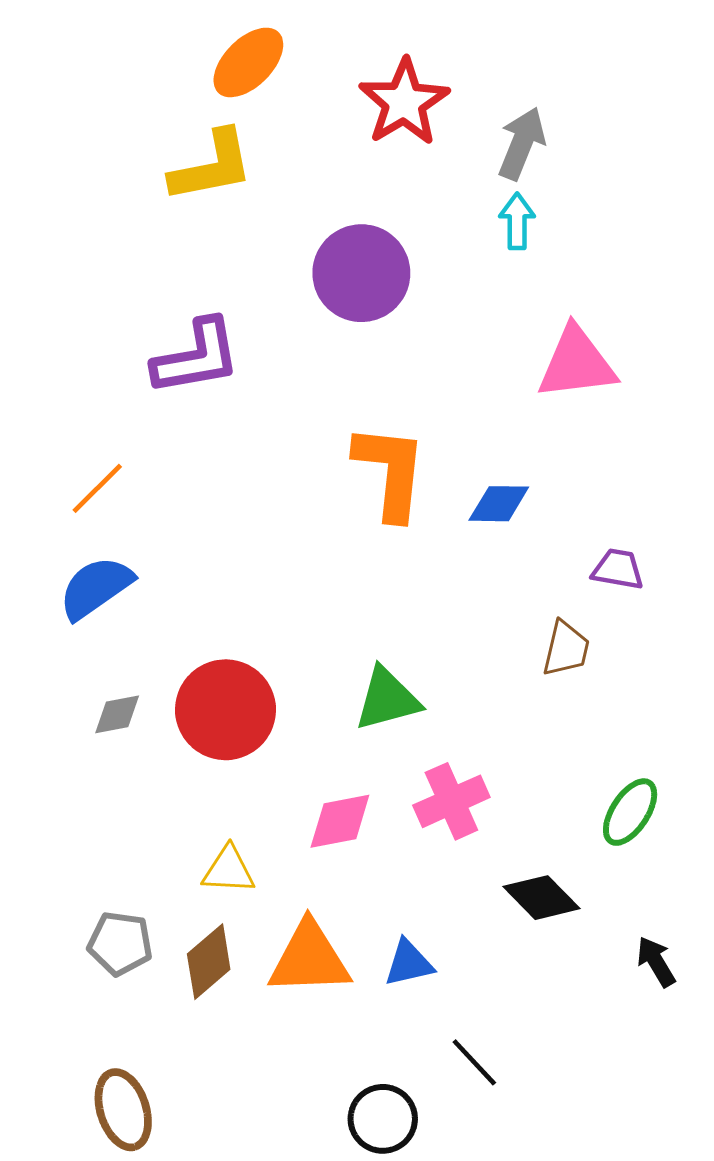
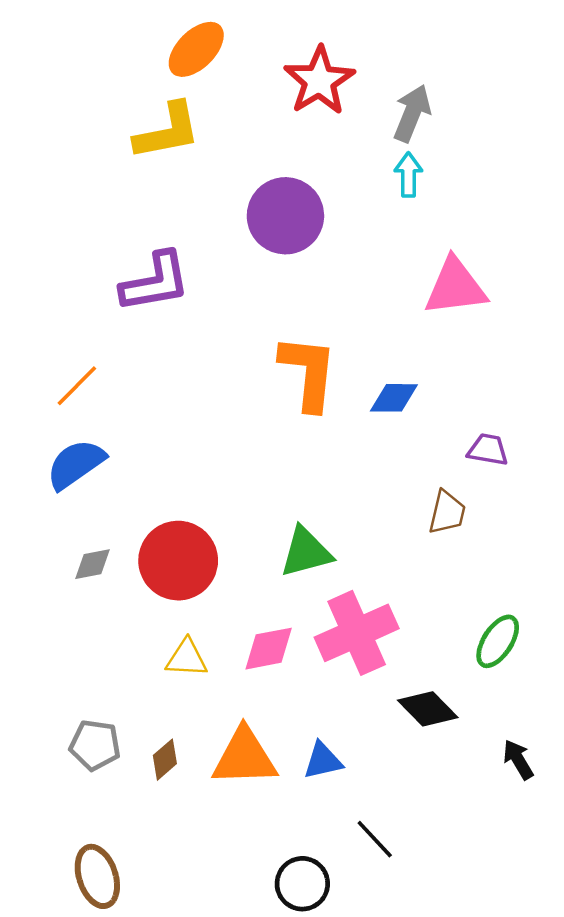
pink cross: (451, 801) -> (357, 633), size x1.4
yellow triangle: (229, 870) -> (187, 658), moved
brown diamond: (209, 962) -> (165, 760), size x0.7

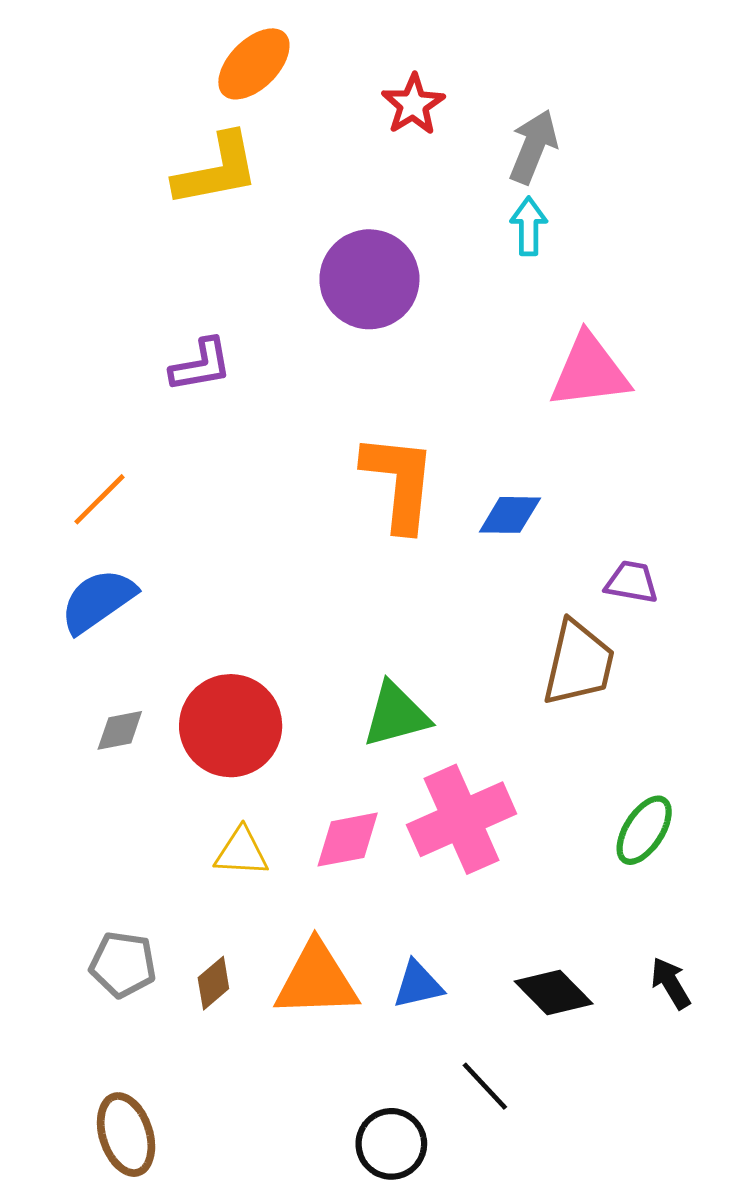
red star: (319, 81) -> (413, 105), size x0.7
purple L-shape: (155, 282) -> (201, 365), size x0.7
brown trapezoid: (447, 512) -> (579, 663), size x1.5
black diamond: (428, 709) -> (554, 992), moved

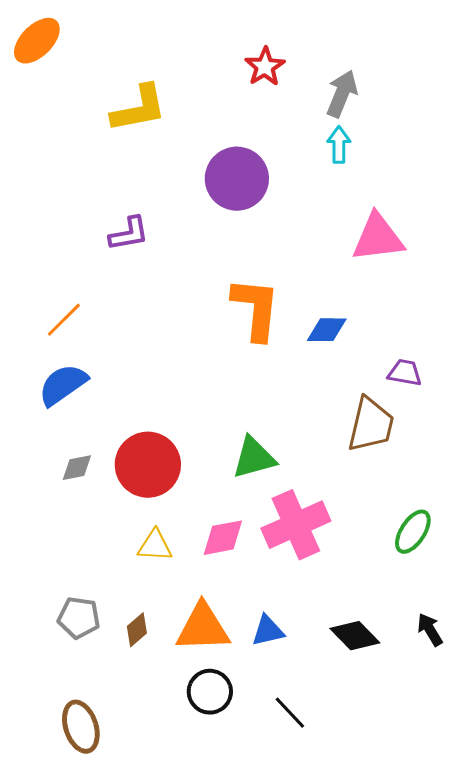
orange ellipse: (254, 64) -> (37, 41), moved
black line: (485, 1086) -> (290, 713), moved
black circle: (391, 1144) -> (210, 692), moved

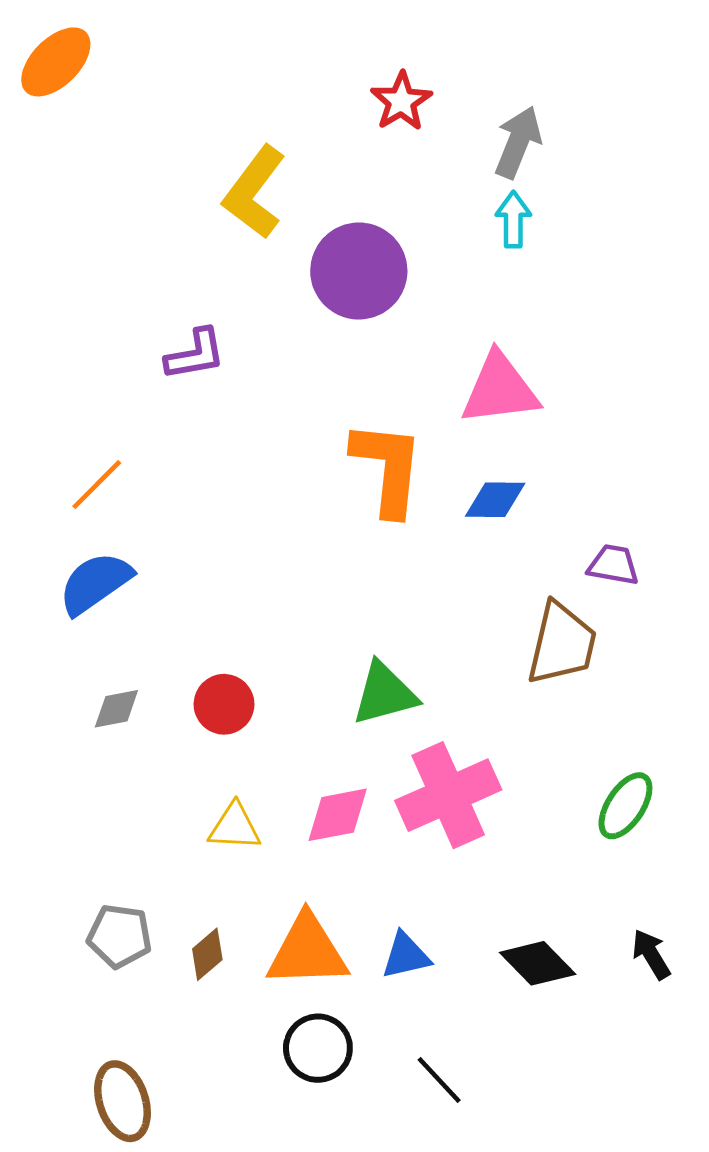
yellow L-shape: (139, 109) -> (254, 192), moved, turned 138
pink triangle: (378, 238) -> (500, 389), moved
red circle: (148, 465) -> (224, 704), size x0.6

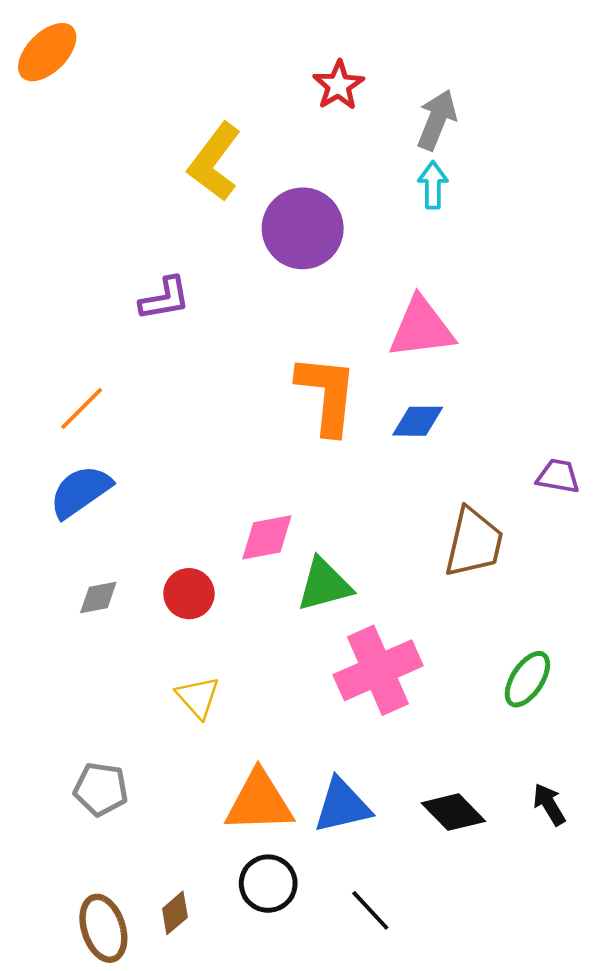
purple trapezoid: (613, 565) -> (558, 476), moved
pink diamond: (338, 815) -> (267, 537), moved
yellow triangle: (235, 827) -> (198, 697), turned 45
brown diamond: (207, 954) -> (175, 913), moved
blue triangle: (406, 956) -> (342, 806), size x1.4

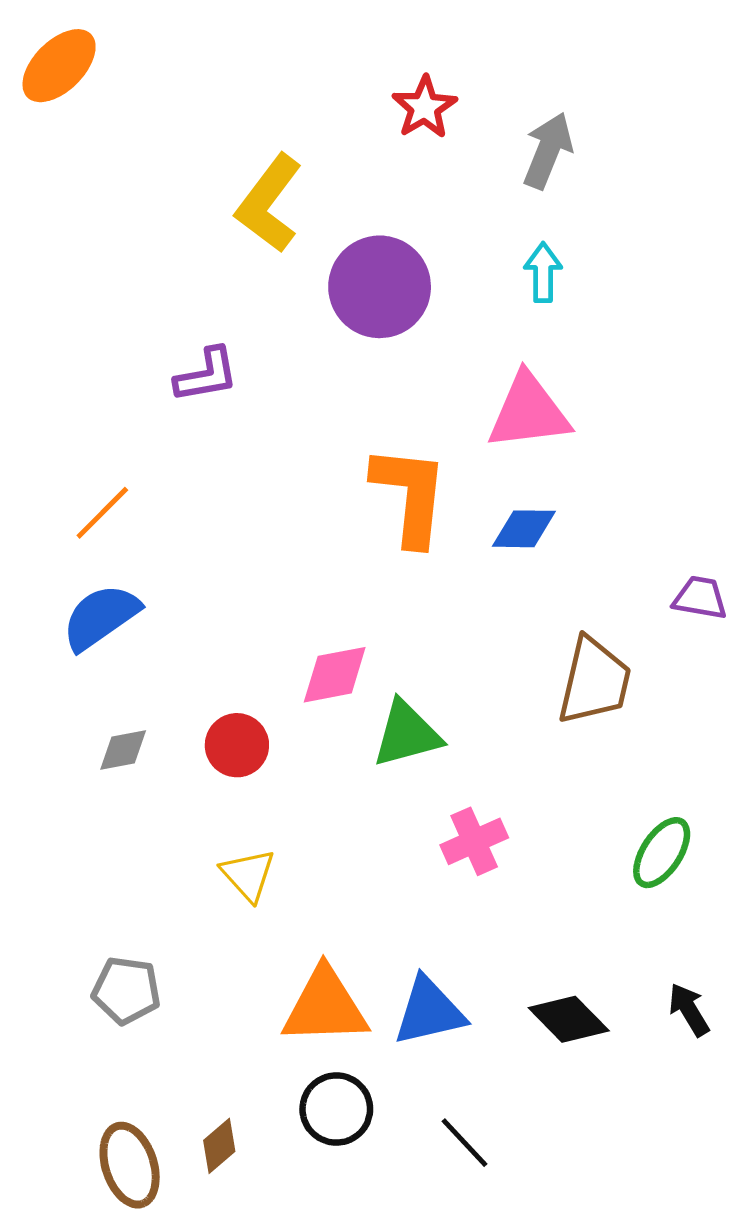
cyan arrow: (433, 185) -> (543, 272), moved
pink cross: (378, 670) -> (474, 841), size x0.6

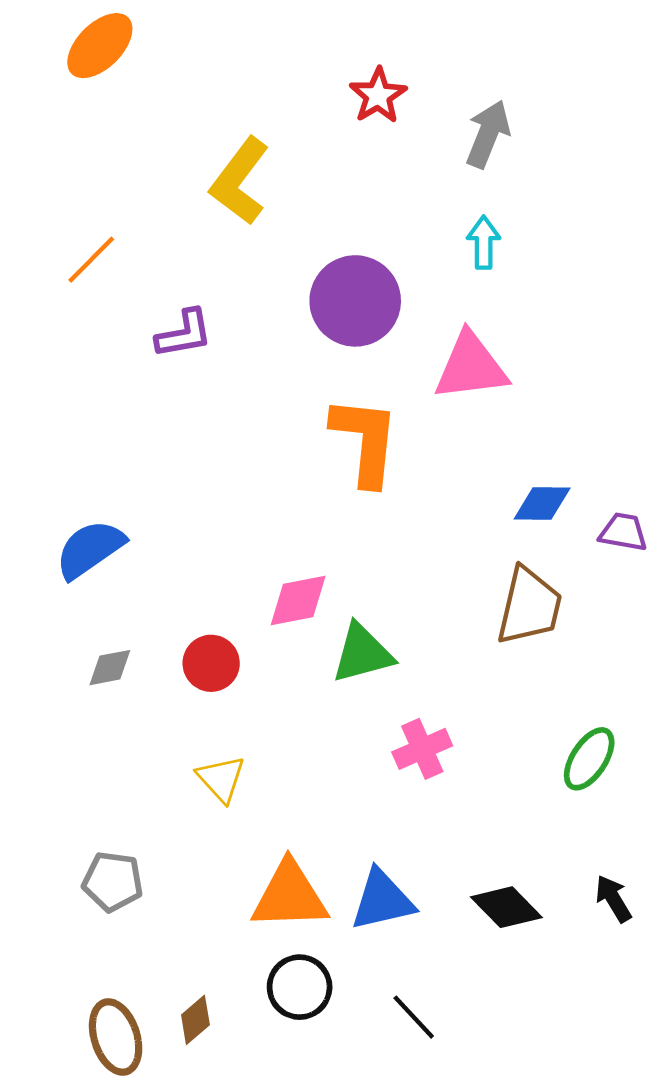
orange ellipse: (59, 66) -> (100, 46), moved
purple circle: (380, 287) -> (355, 301), moved
orange line: (102, 513) -> (91, 260), moved
blue diamond: (524, 529) -> (542, 504), moved

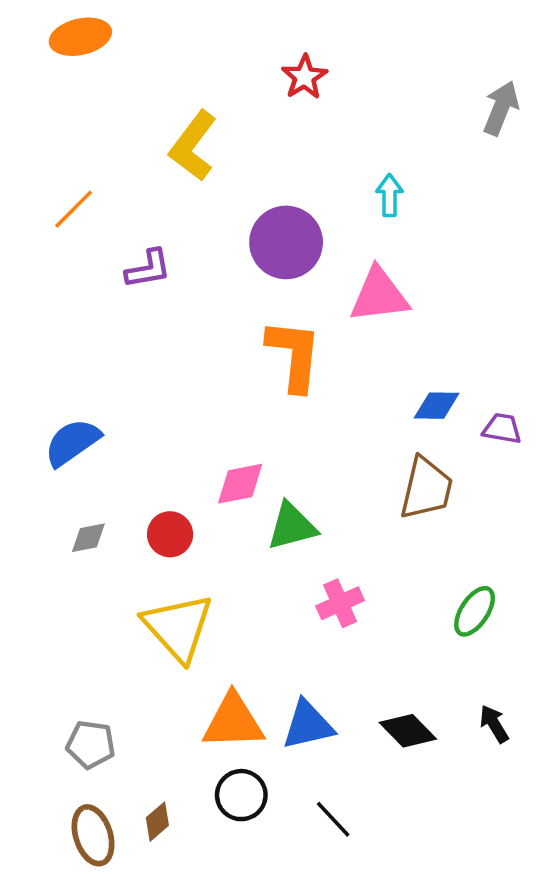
orange ellipse: (100, 46) -> (80, 37), turned 32
gray arrow: (488, 134) -> (501, 108), moved
yellow triangle: (221, 779) -> (178, 627), size x1.8
gray pentagon: (113, 882) -> (91, 745), moved

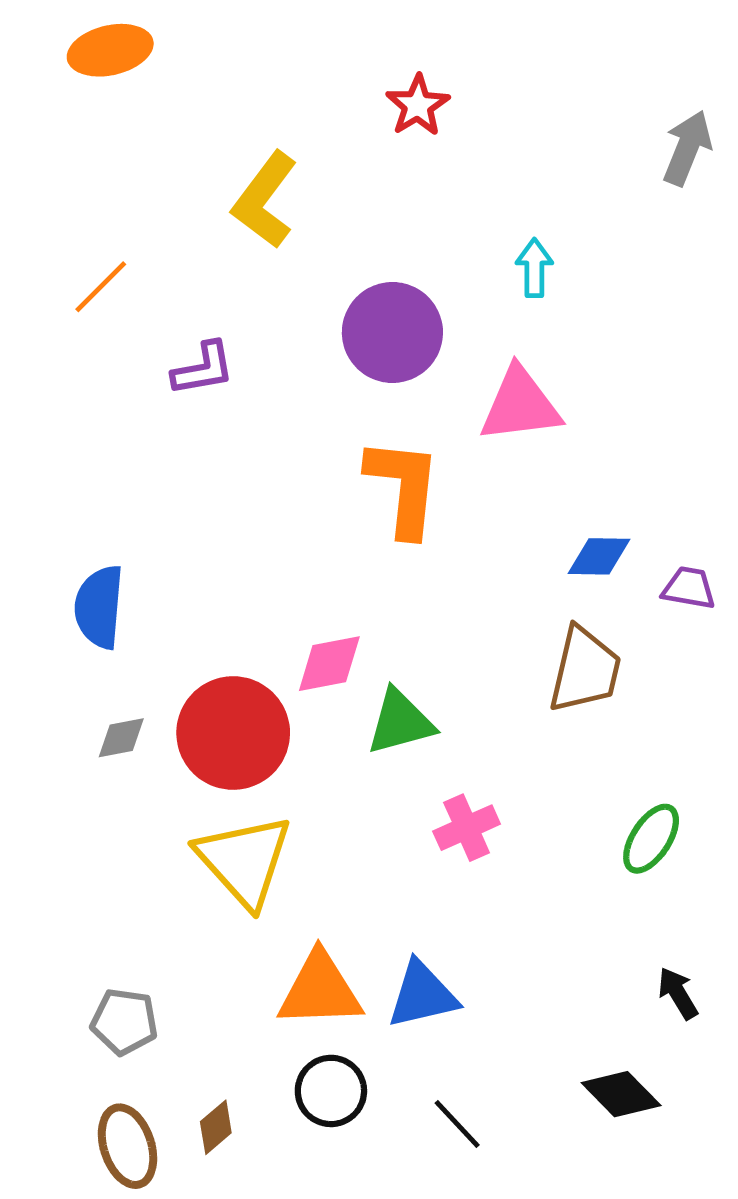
blue semicircle: (72, 442) -> (99, 607), turned -50
red circle: (170, 534) -> (233, 733), size x1.8
black diamond: (408, 731) -> (621, 1094), moved

